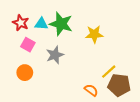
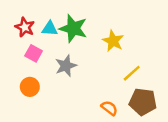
yellow star: (94, 34) -> (113, 41), turned 30
yellow line: (109, 72) -> (132, 73), moved

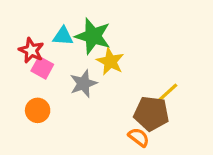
red star: (25, 27) -> (31, 50), moved
yellow star: (113, 41) -> (110, 61), moved
brown pentagon: (143, 102) -> (151, 114), moved

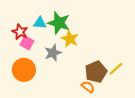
yellow line: (167, 93) -> (116, 69), moved
orange circle: (38, 110) -> (24, 70), size x1.5
brown pentagon: (151, 114) -> (96, 72), turned -30

